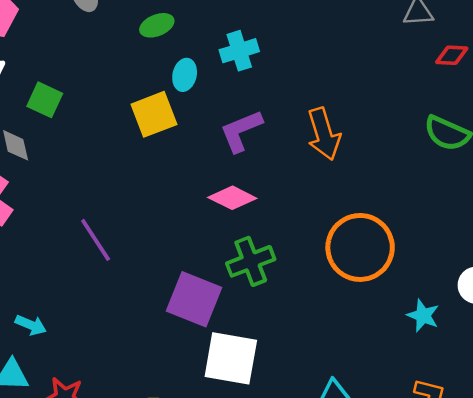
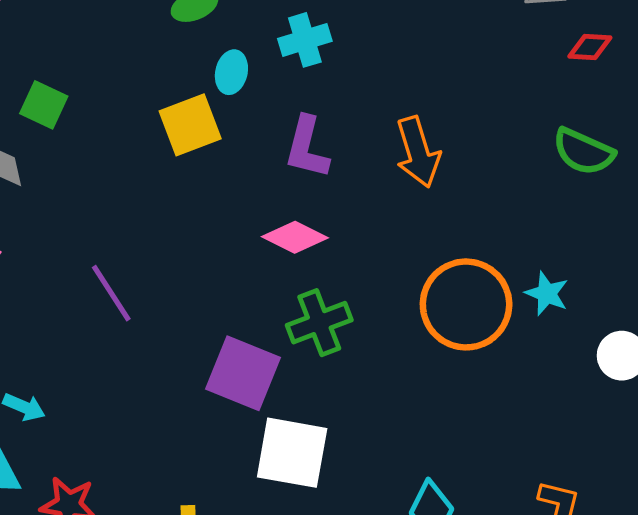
purple L-shape: (241, 131) -> (307, 147), turned -54
cyan star: (423, 316) -> (547, 294), moved

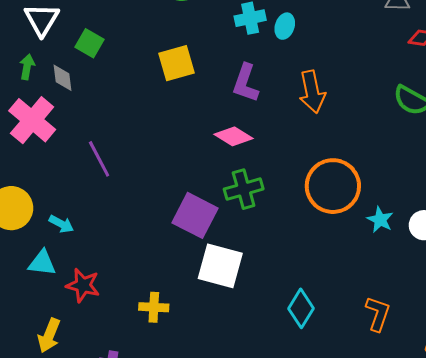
cyan ellipse: (231, 72) -> (285, 26), moved
purple line: (111, 293) -> (99, 159), moved
cyan star: (547, 294) -> (380, 220), moved

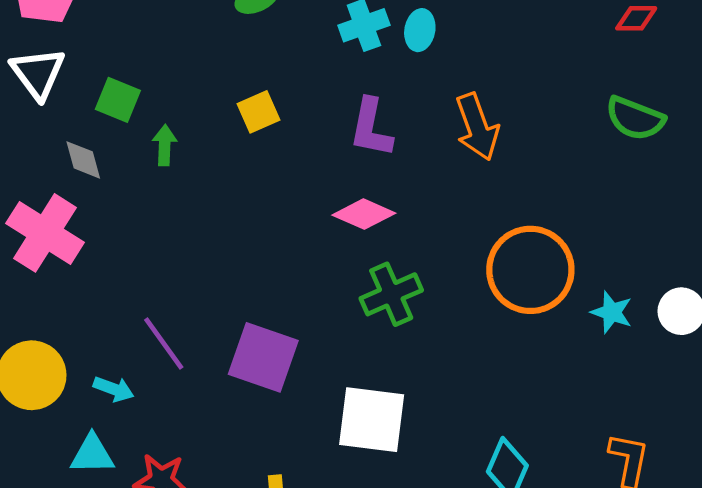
yellow square: (177, 63) -> (259, 112), size x0.7
green arrow: (27, 67) -> (165, 145), moved
purple line: (99, 159) -> (164, 344), moved
purple square: (195, 215) -> (263, 357), moved

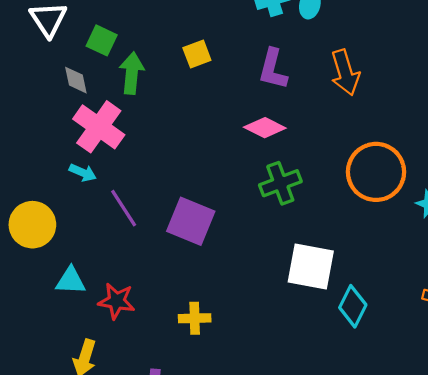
green arrow: (165, 145) -> (132, 73), size x1.5
pink cross: (45, 233) -> (99, 127), moved
cyan arrow: (114, 389) -> (83, 173), moved
white square: (372, 420) -> (311, 266), moved

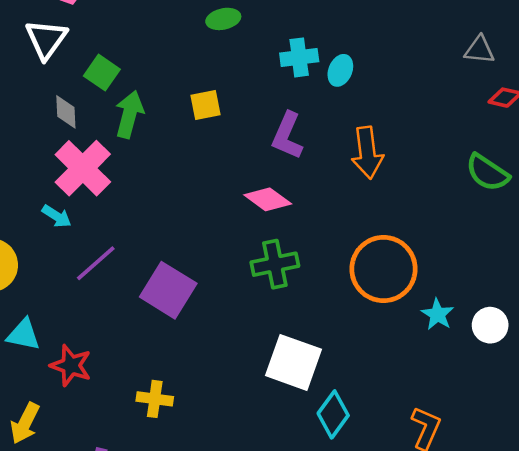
purple line: (124, 208) -> (96, 263), turned 72

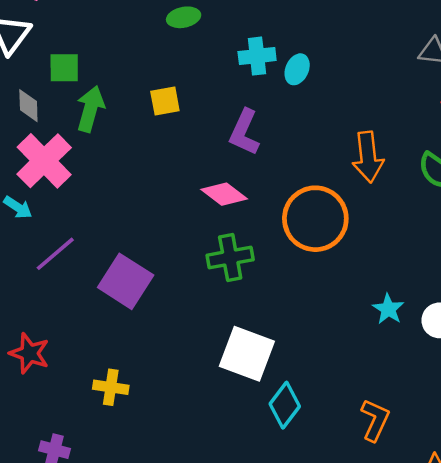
green square: (102, 73) -> (64, 68), turned -36
orange arrow: (367, 153) -> (368, 157), moved
orange circle: (384, 269) -> (315, 219), moved

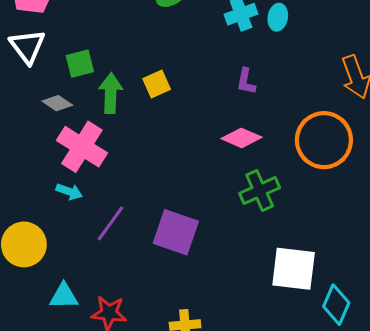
yellow square: (165, 101) -> (157, 84), moved
gray diamond: (28, 106) -> (57, 103), turned -40
purple L-shape: (244, 132) -> (246, 81), size x0.7

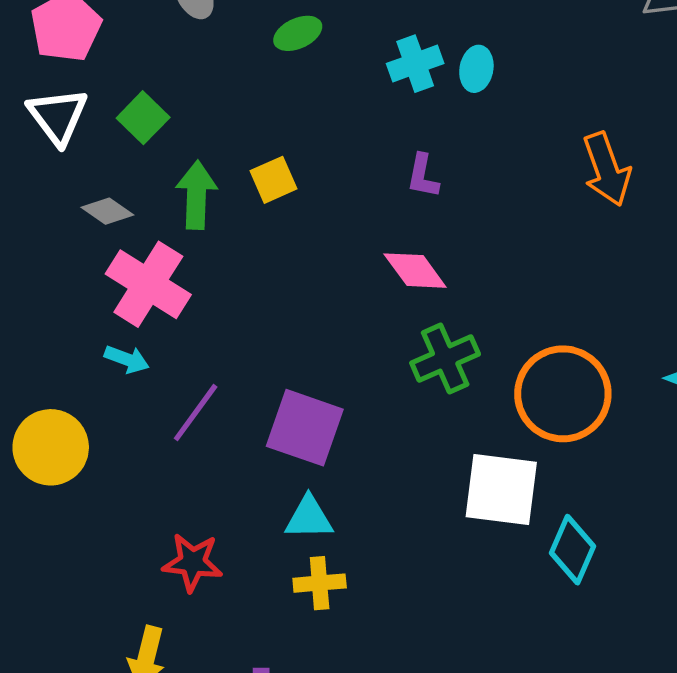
green square: (80, 64) -> (143, 118), moved, turned -32
pink diamond: (242, 138) -> (415, 271), turned 30
orange circle: (324, 140) -> (563, 394), moved
cyan triangle: (64, 296) -> (309, 518), moved

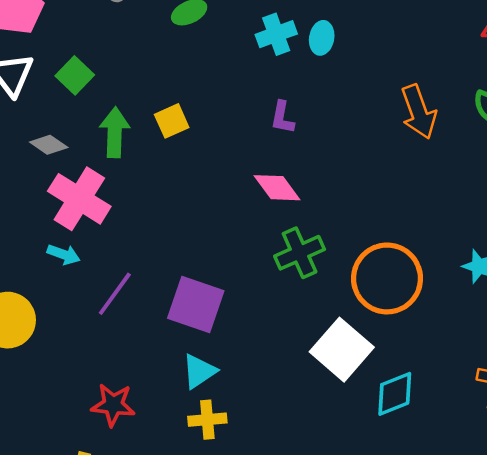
white square: (501, 490) -> (342, 350), turned 34
cyan triangle: (309, 518) -> (199, 371), turned -33
cyan diamond: (572, 550) -> (395, 394), turned 45

